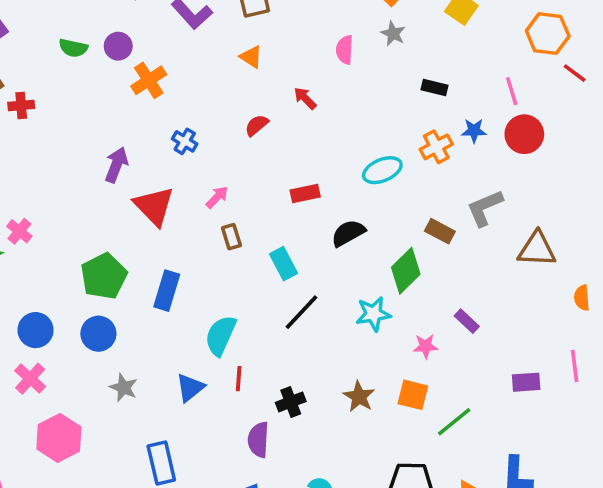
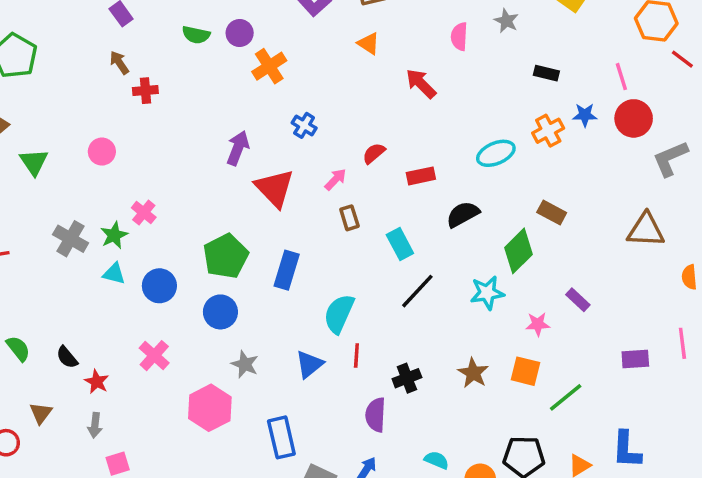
red arrow: (305, 98) -> (421, 84), size x1.4
red semicircle: (257, 125) -> (374, 153), moved
gray L-shape: (485, 208) -> (670, 159), moved
blue circle: (36, 330) -> (159, 286), moved
pink hexagon: (59, 438) -> (210, 408), moved

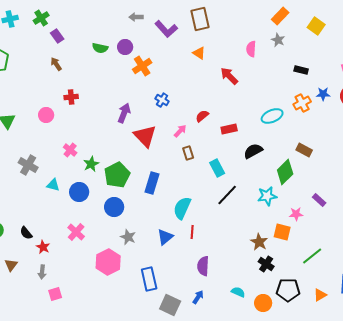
red cross: (145, 91) -> (71, 97), moved
green star: (114, 235) -> (91, 164), moved
orange square: (526, 371) -> (282, 232), moved
black cross: (407, 378) -> (266, 264), moved, turned -35

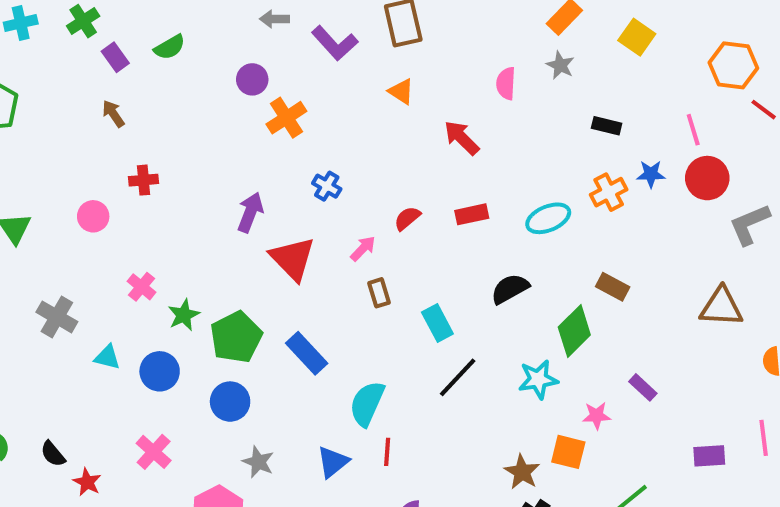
green semicircle: (100, 48) -> (170, 47), moved, turned -42
red rectangle: (229, 129) -> (472, 214), moved
blue rectangle: (152, 183) -> (307, 353), turned -60

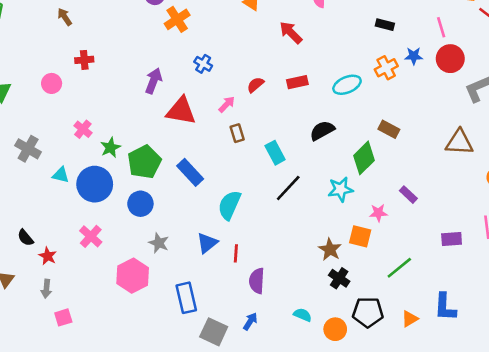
red triangle: (292, 259) -> (181, 111), turned -36
blue circle: (160, 371) -> (95, 184), size x1.4
red line: (387, 452) -> (236, 253), moved

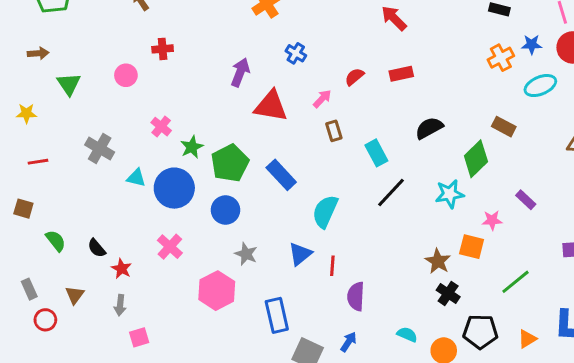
cyan ellipse: (347, 85) -> (540, 86), moved

